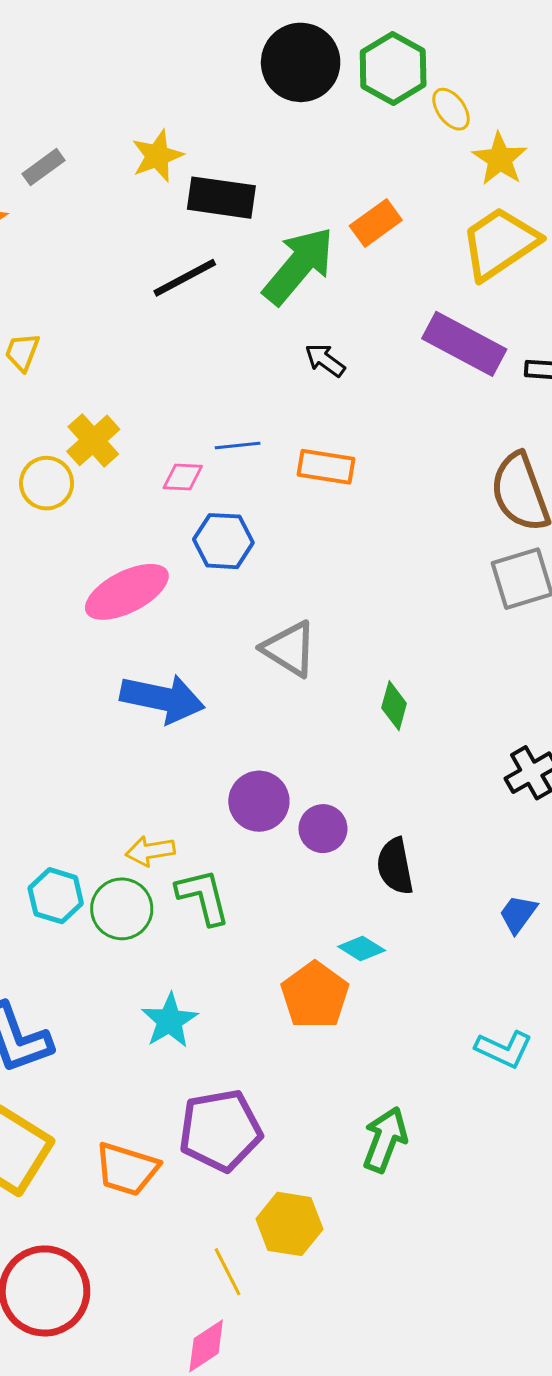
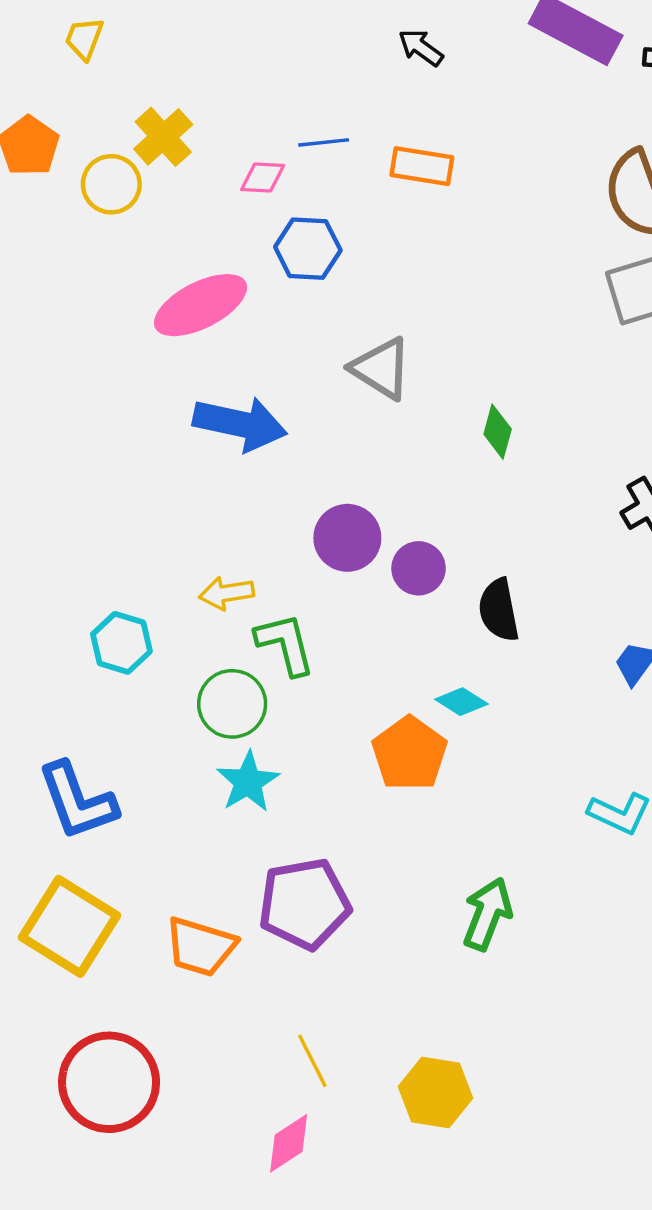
green circle: (122, 909) -> (232, 704), moved
yellow hexagon: (289, 1224) -> (435, 1092), moved

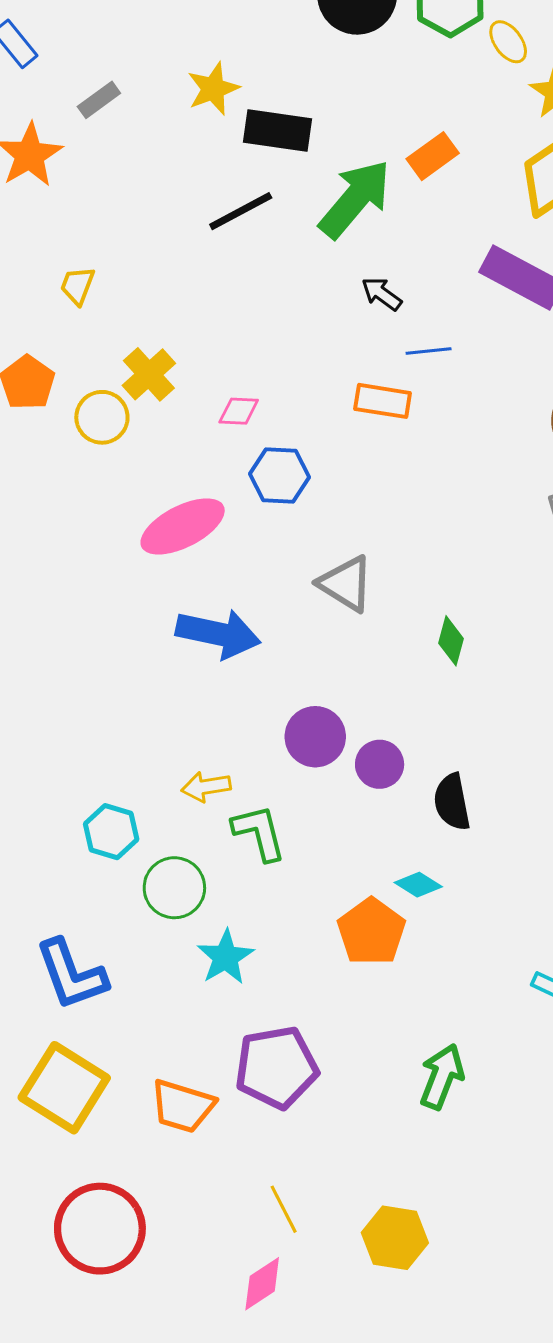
blue line: (324, 142) -> (429, 351), moved
green circle: (232, 704) -> (174, 888), moved

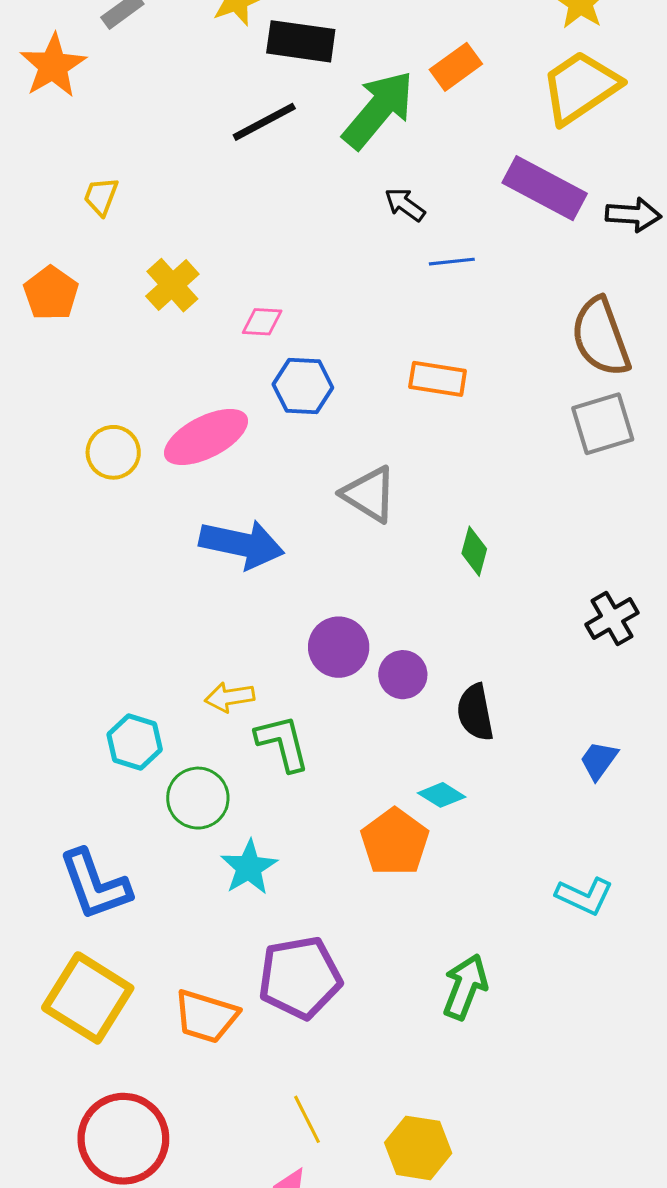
orange rectangle: (383, 401) -> (438, 379), moved
yellow circle: (102, 417) -> (113, 452), moved

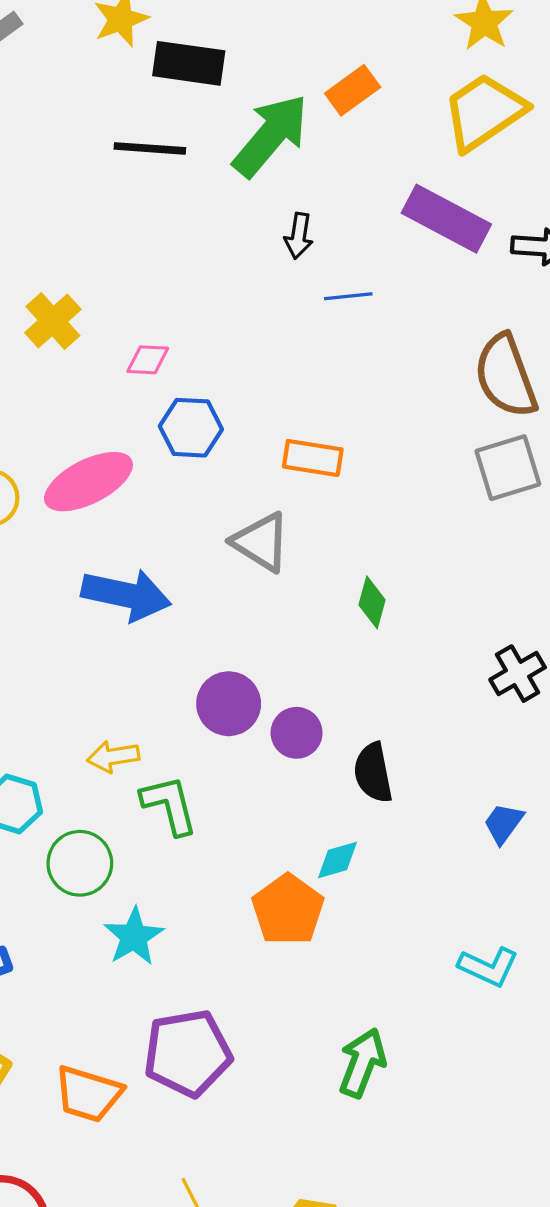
black line: (264, 122) -> (150, 148), turned 32
black arrow: (405, 204) -> (299, 236), turned -117
orange rectangle: (438, 379) -> (313, 458), moved
cyan diamond: (442, 795) -> (337, 860), turned -48

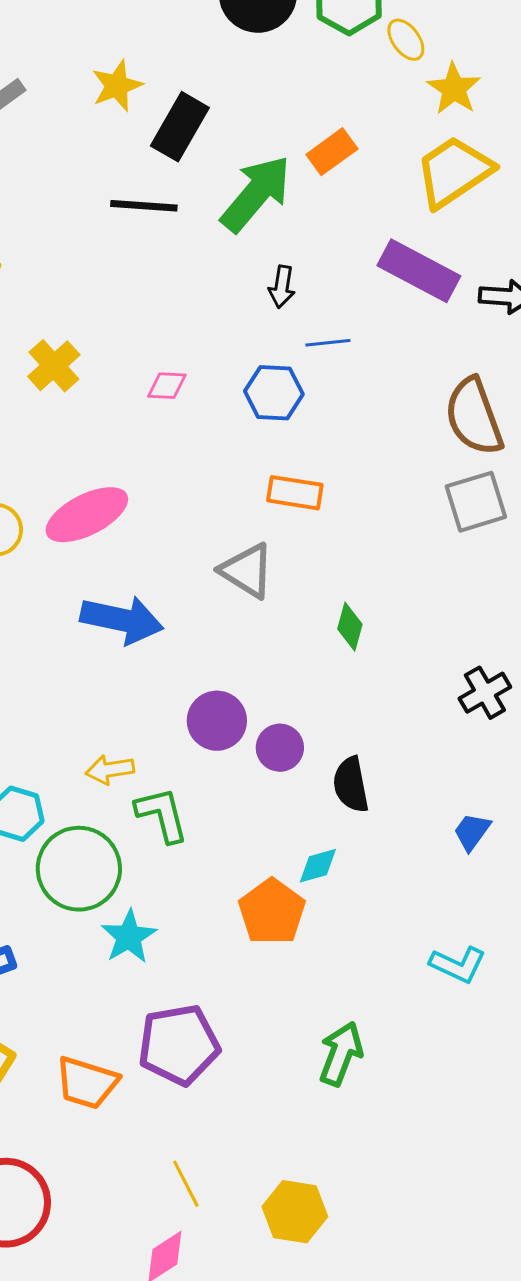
black rectangle: (189, 63) -> (180, 127), turned -68
pink diamond: (148, 360) -> (167, 386), moved
blue hexagon: (191, 428) -> (274, 393), moved
green circle: (80, 863) -> (79, 869), size x1.4

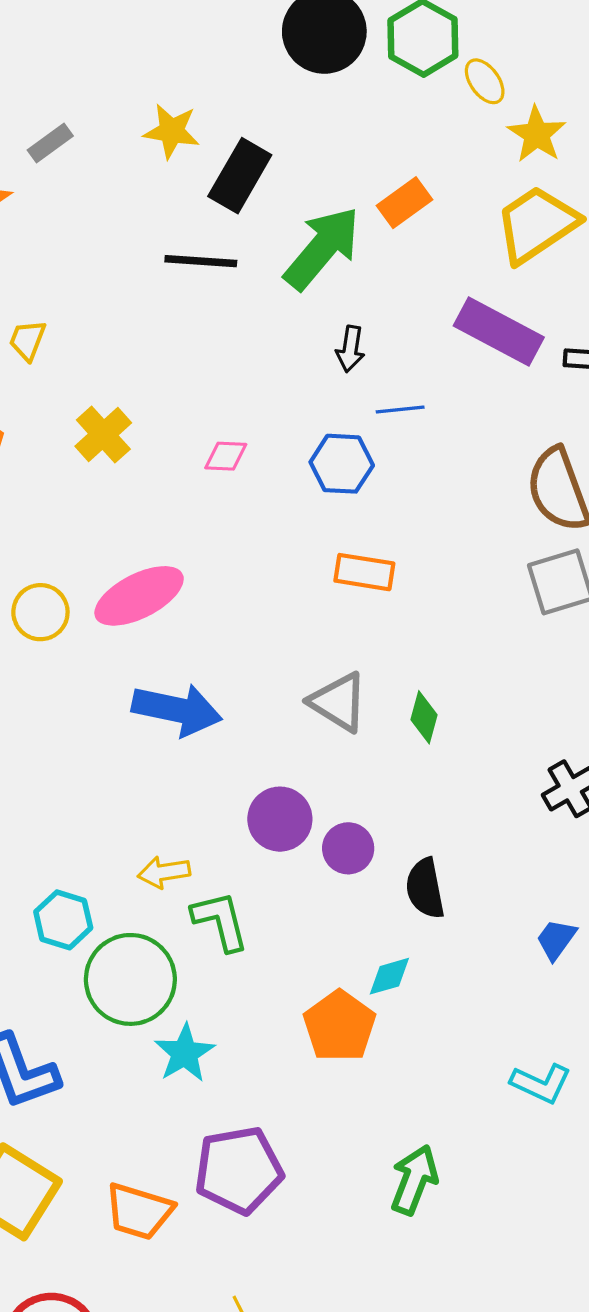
yellow star: (117, 86) -> (172, 131), turned 30
gray triangle: (247, 571) -> (338, 702), moved

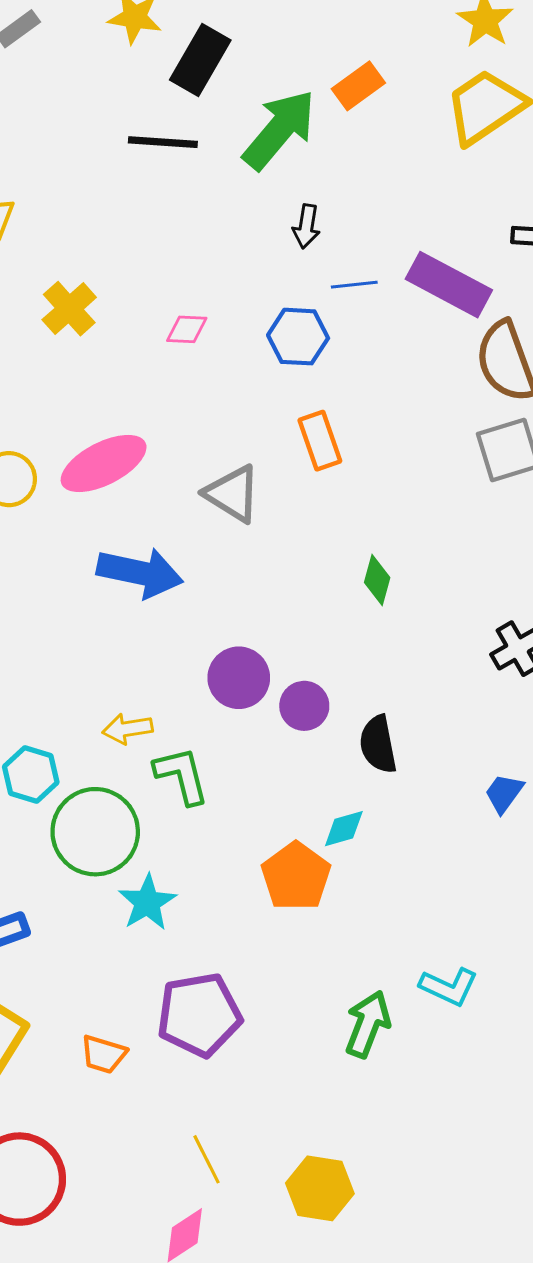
purple rectangle: (499, 332) -> (449, 285), moved
orange rectangle: (364, 572) -> (320, 441), turned 62
gray triangle: (338, 702) -> (233, 494), moved
cyan L-shape: (541, 1083) -> (449, 987), moved
orange trapezoid: (139, 1211) -> (104, 1054), size x0.7

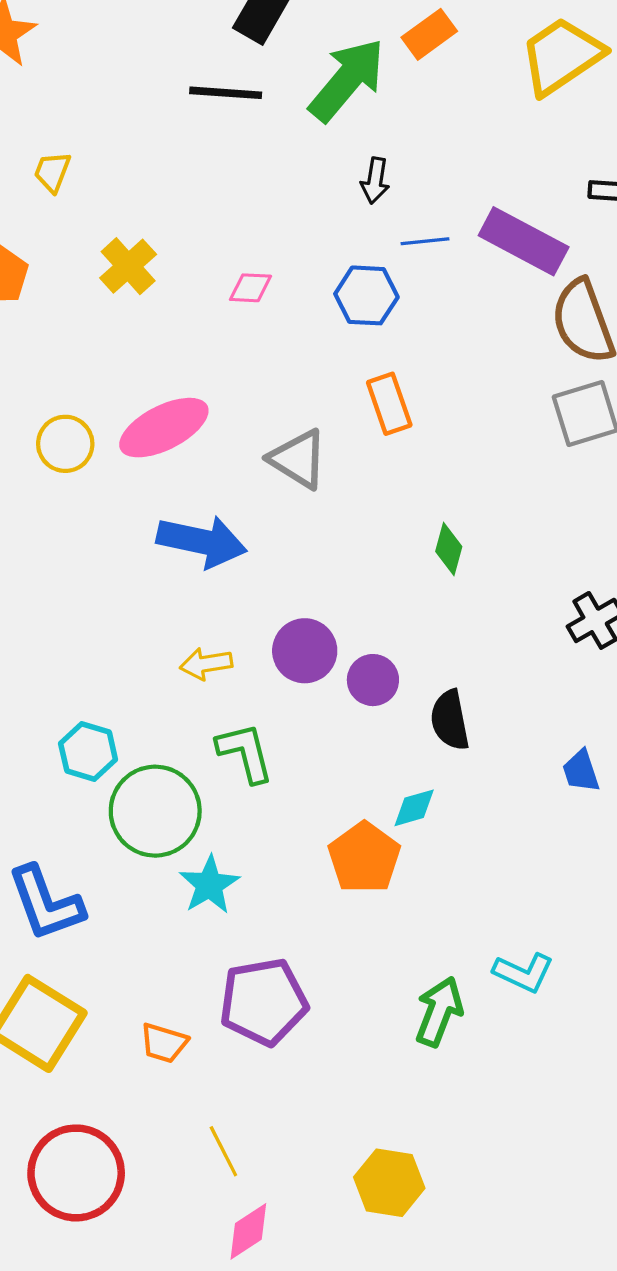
yellow arrow: (127, 729) -> (206, 664), moved
blue trapezoid: (504, 793) -> (581, 771), turned -54
yellow line: (207, 1159) -> (223, 1151), moved

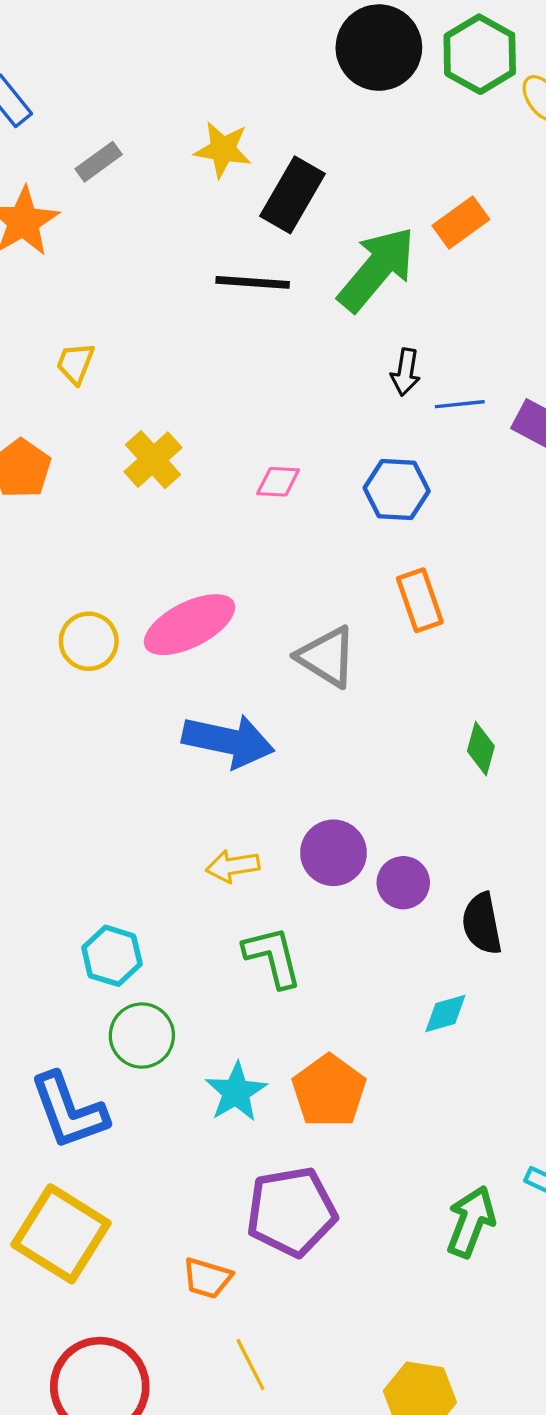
blue line: (425, 241) -> (460, 404), moved
green circle: (155, 811) -> (142, 1036), moved, size x0.7
orange pentagon: (364, 858) -> (329, 1091), moved
orange trapezoid: (164, 1043) -> (207, 1278), moved

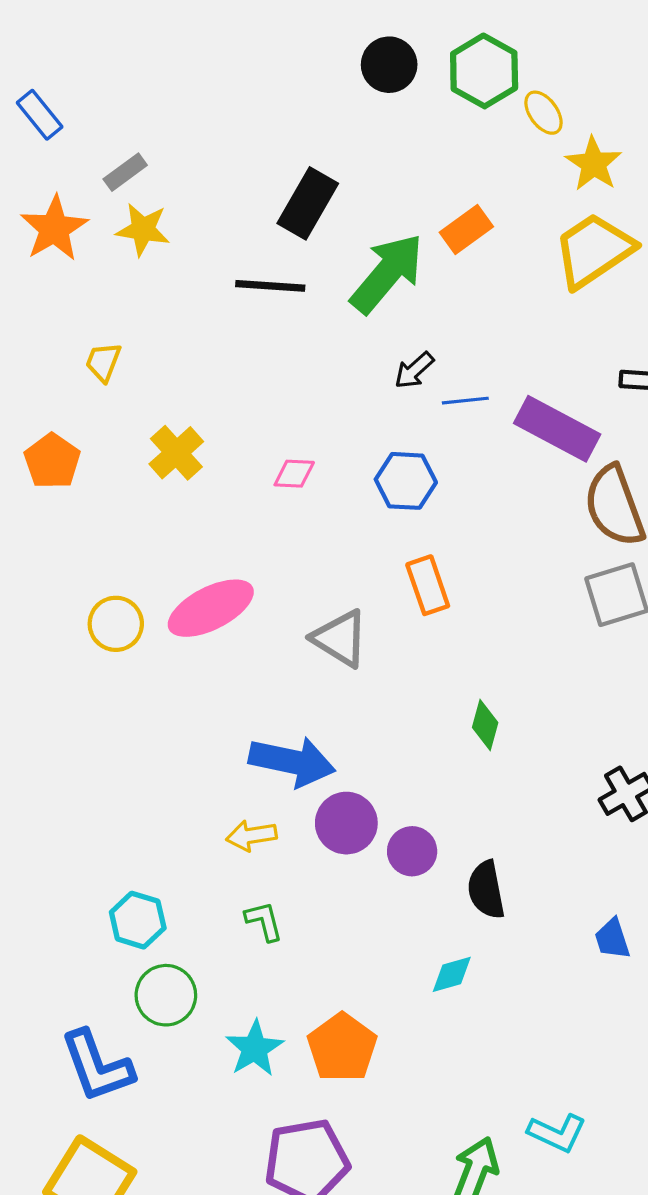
black circle: (379, 48) -> (389, 65), size x0.7
yellow star: (223, 149) -> (143, 230), moved
black arrow: (405, 372) -> (414, 370), turned 39
blue arrow: (228, 741) -> (292, 762), moved
green L-shape: (273, 957) -> (264, 921), moved, size x0.7

